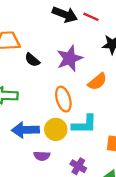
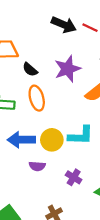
orange ellipse: (63, 99) -> (37, 98), moved

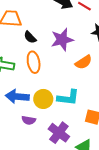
purple cross: (74, 177) -> (59, 133), size x1.5

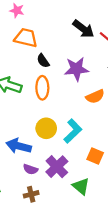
blue arrow: (17, 96) -> (19, 146), moved
cyan L-shape: (68, 98) -> (73, 131), turned -60
purple semicircle: (29, 120) -> (30, 169), moved

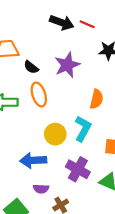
orange semicircle: (95, 97) -> (97, 99), moved, turned -36
purple semicircle: (30, 169) -> (41, 189), moved

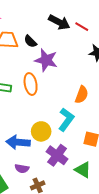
purple star: (67, 65) -> (46, 60), moved, turned 30
black semicircle: (31, 67) -> (30, 41), moved
yellow circle: (55, 134) -> (41, 131), moved

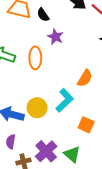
purple star: (46, 60) -> (55, 37), size x0.7
purple cross: (57, 155) -> (46, 151), moved
purple semicircle: (22, 169) -> (11, 142), turned 80

